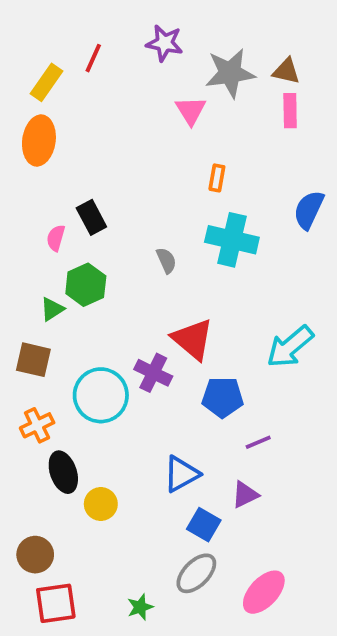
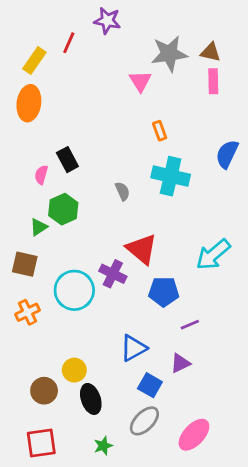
purple star: (164, 43) -> (107, 21), moved
orange rectangle: (217, 178) -> (160, 131), turned -30
black ellipse: (63, 472) -> (91, 399), moved
brown circle: (35, 555) -> (44, 391), moved

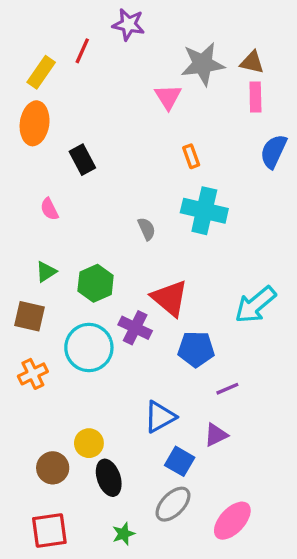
blue semicircle: (227, 154) -> (274, 151), moved
black rectangle: (67, 160) -> (82, 160), moved
pink semicircle: (41, 175) -> (49, 209), turned -42
green hexagon: (63, 209) -> (96, 283), moved

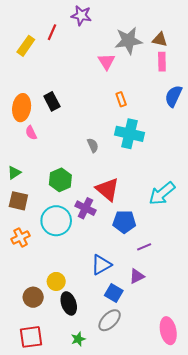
orange ellipse: (35, 123) -> (22, 108), moved
green triangle: (46, 272) -> (14, 173), moved
pink ellipse: (232, 521) -> (168, 331), moved, turned -55

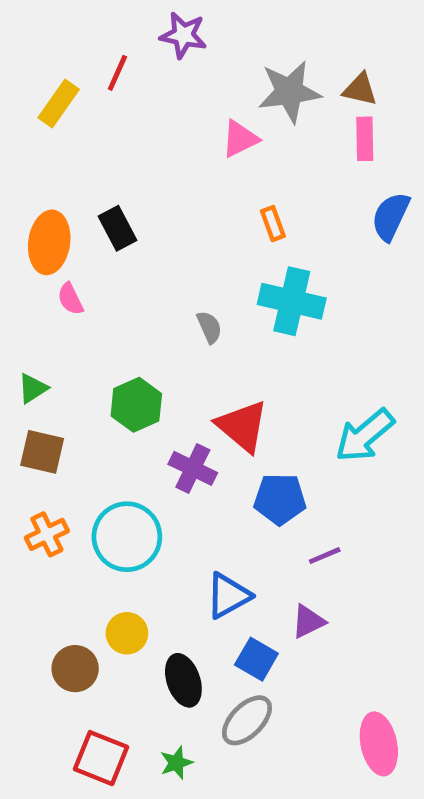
pink triangle: (106, 62) -> (240, 139), turned 36
cyan circle: (56, 221) -> (127, 537), moved
black ellipse: (69, 303) -> (183, 680), moved
red square: (31, 337) -> (101, 758), moved, turned 30

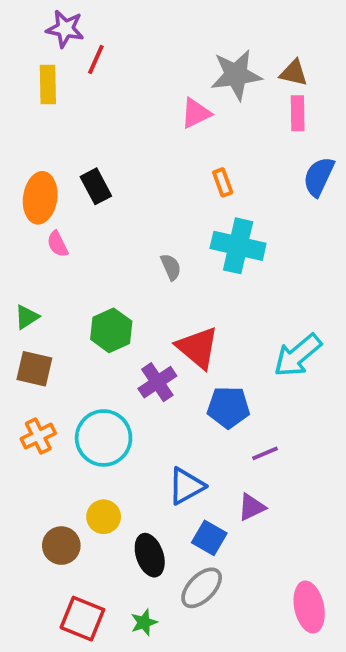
purple star: (183, 35) -> (65, 29), moved
yellow rectangle: (59, 103) -> (48, 84), turned -36
purple cross: (193, 468) -> (157, 382), turned 30

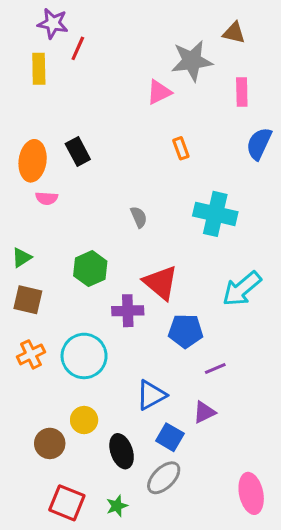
brown triangle: (294, 73) -> (234, 33), moved
pink semicircle: (57, 244) -> (47, 198), turned -60
cyan cross: (238, 246) -> (215, 214), moved
purple cross: (157, 382) -> (128, 311), turned 32

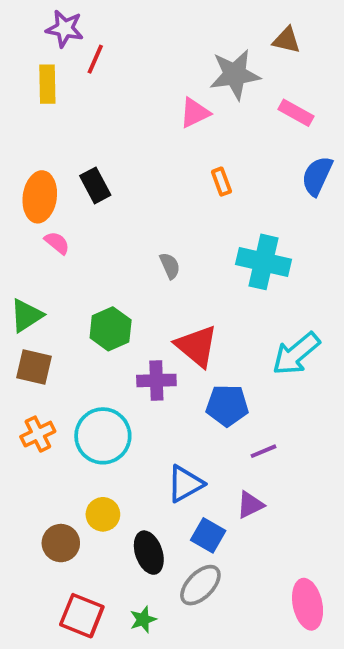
pink rectangle: (242, 92) -> (296, 113), turned -60
pink semicircle: (47, 198) -> (57, 243), turned -145
green triangle: (22, 258) -> (26, 315), size x1.4

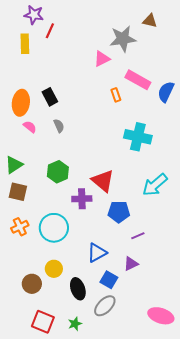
pink rectangle: (296, 113) -> (138, 80), moved, size x1.4
gray semicircle: (170, 266) -> (59, 126), moved
pink ellipse: (308, 604) -> (161, 316), turned -60

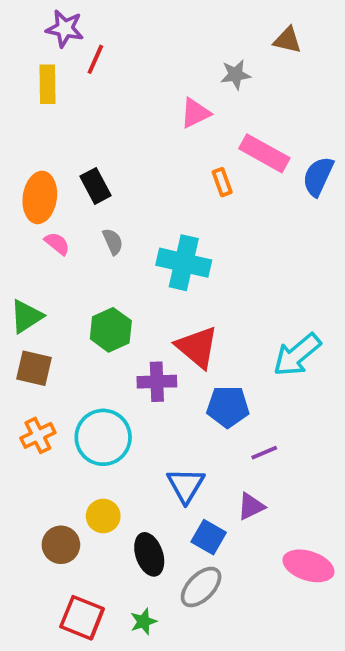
gray star: (123, 39) -> (236, 75), size x0.6
cyan cross: (138, 137) -> (184, 263), moved
blue triangle: (97, 253) -> (186, 485), turned -30
pink ellipse: (161, 316) -> (308, 566), moved

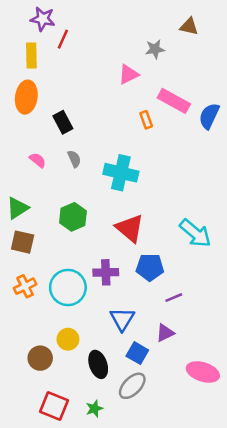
orange ellipse: (40, 197) -> (26, 97), moved
cyan arrow: (297, 355) -> (195, 233), turned -100
purple cross: (157, 382) -> (106, 272), moved

